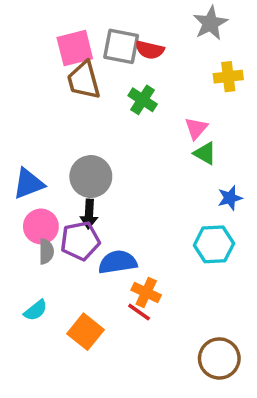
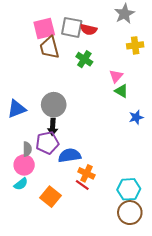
pink circle: (41, 226) -> (24, 165), moved
cyan hexagon: (214, 244) -> (129, 189), moved

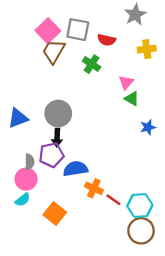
pink square: (44, 29) -> (48, 31), turned -30
red semicircle: (89, 30) -> (107, 40), moved
brown trapezoid: (49, 48) -> (54, 51), turned 45
red line: (82, 185) -> (113, 200), moved

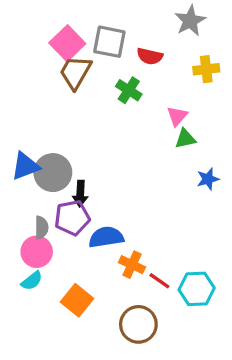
green triangle: (132, 99) -> (185, 139), turned -42
gray circle: (58, 114) -> (53, 173), moved
brown circle: (141, 231) -> (138, 324), moved

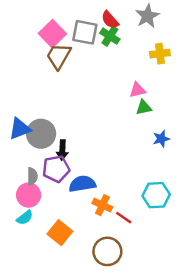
red semicircle: (150, 56) -> (110, 20), moved, turned 36
green cross: (129, 90) -> (110, 36), moved
pink triangle: (177, 116) -> (137, 90), turned 36
cyan hexagon: (197, 289) -> (156, 195), moved

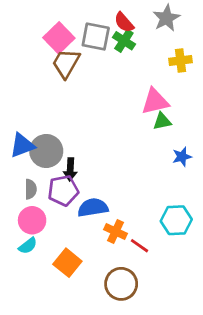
pink triangle: (137, 90) -> (155, 102), size x1.5
gray semicircle: (32, 176) -> (31, 189), moved

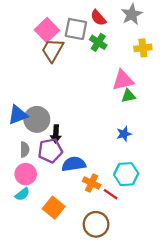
green cross: (124, 41) -> (98, 42), moved
blue star: (182, 157) -> (124, 134), moved
cyan hexagon: (176, 220) -> (126, 174), moved

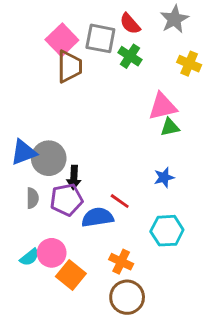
yellow cross: (143, 48) -> (189, 64), turned 30
brown trapezoid: (52, 50) -> (69, 67), turned 150
pink circle: (26, 174) -> (52, 253), moved
orange cross: (92, 183) -> (121, 262), moved
red line: (111, 194) -> (120, 201), moved

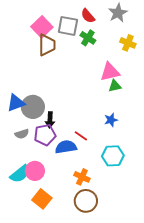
gray semicircle: (32, 198) -> (22, 134), turned 72
cyan semicircle: (29, 257) -> (20, 174), size x1.5
orange square: (71, 275) -> (42, 199), moved

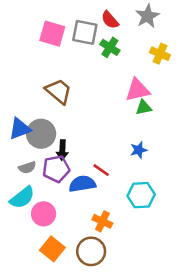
pink square: (42, 27) -> (52, 34), turned -30
brown trapezoid: (47, 45) -> (59, 91), moved, turned -50
cyan semicircle: (20, 174) -> (22, 198), moved
brown circle: (86, 201) -> (91, 251), moved

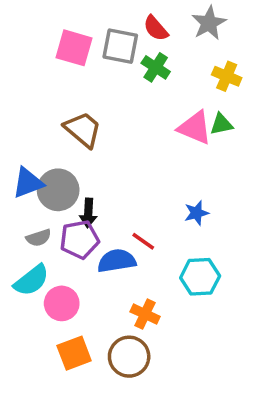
pink triangle: (137, 90) -> (195, 128), turned 36
green triangle: (144, 107) -> (221, 124), moved
orange square: (52, 249) -> (74, 353), turned 30

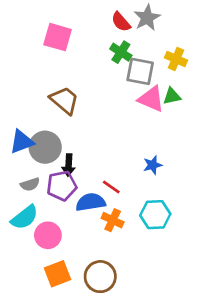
gray star: (209, 23) -> (147, 18), moved
gray square: (120, 46) -> (140, 71), moved
orange cross: (145, 314) -> (113, 220), moved

